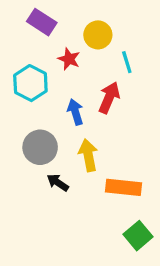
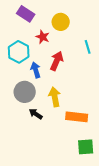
cyan line: (127, 62) -> (88, 47), moved
red arrow: (109, 98) -> (57, 61), moved
blue arrow: (75, 112) -> (36, 70), moved
green square: (138, 236) -> (86, 147), turned 36

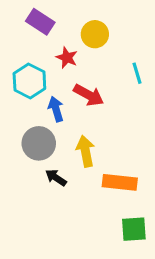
red arrow: (57, 61) -> (89, 95), turned 96

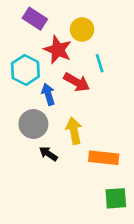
red star: (67, 58) -> (58, 50), size x1.5
cyan line: (137, 73) -> (100, 63), moved

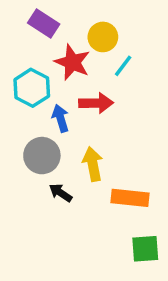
cyan line: (100, 63) -> (123, 66), moved, turned 54
red arrow: (77, 82) -> (96, 103), turned -30

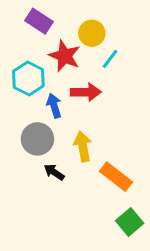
orange rectangle: (130, 198) -> (116, 177), turned 32
green square: (145, 249) -> (130, 222), turned -36

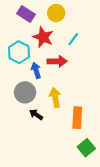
yellow circle: (92, 33) -> (56, 13), moved
orange rectangle: (116, 177) -> (77, 118), turned 55

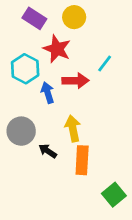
cyan line: (73, 39) -> (105, 63), moved
gray circle: (25, 92) -> (21, 131), moved
orange rectangle: (77, 118) -> (82, 160), moved

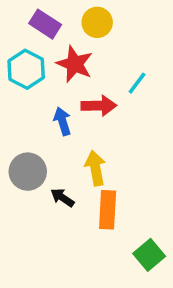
cyan hexagon: (25, 69) -> (26, 69), moved

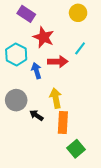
yellow circle: (97, 22) -> (78, 13), moved
cyan hexagon: (26, 69) -> (16, 54), moved
green square: (149, 255) -> (76, 149), moved

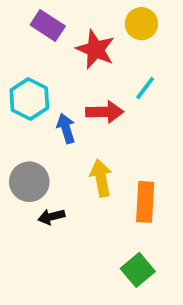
red star: (44, 37) -> (95, 49), moved
black arrow: (36, 115) -> (51, 217), moved, turned -48
orange rectangle: (63, 122) -> (145, 202), moved

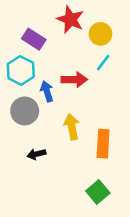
yellow circle: (141, 24) -> (100, 34), moved
purple rectangle: (48, 25) -> (34, 39), moved
red star: (95, 49) -> (70, 19), moved
gray circle: (29, 182) -> (25, 111), moved

